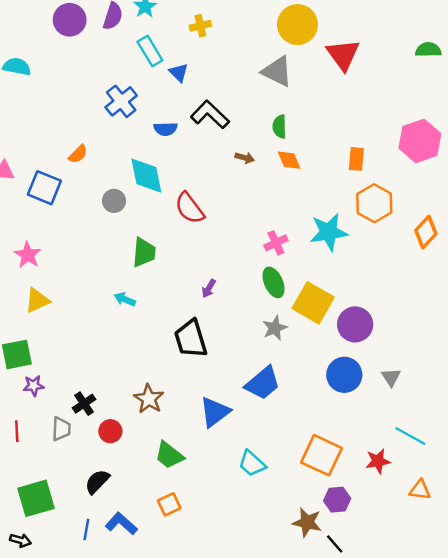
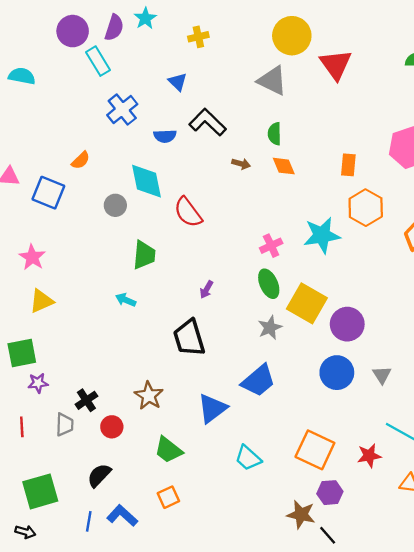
cyan rectangle: (150, 51) -> (98, 61), moved

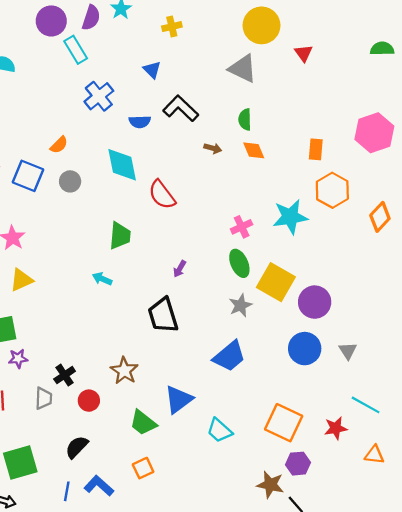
red triangle: (336, 65) -> (304, 53), size x0.6
gray circle: (115, 205) -> (70, 181), moved
blue triangle: (212, 408) -> (179, 399), moved

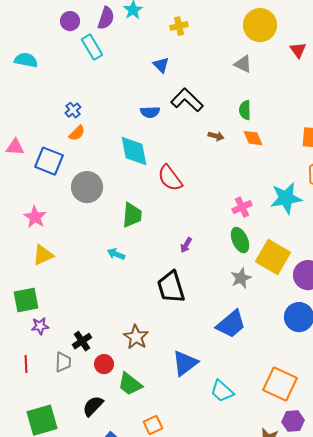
purple circle: (51, 21) -> (70, 21), size x0.7
gray triangle: (243, 69) -> (243, 64), size x0.7
blue cross: (99, 96) -> (73, 110), moved, size x0.6
gray circle: (70, 181) -> (87, 187), moved, size x1.6
green trapezoid: (143, 423) -> (130, 384), moved

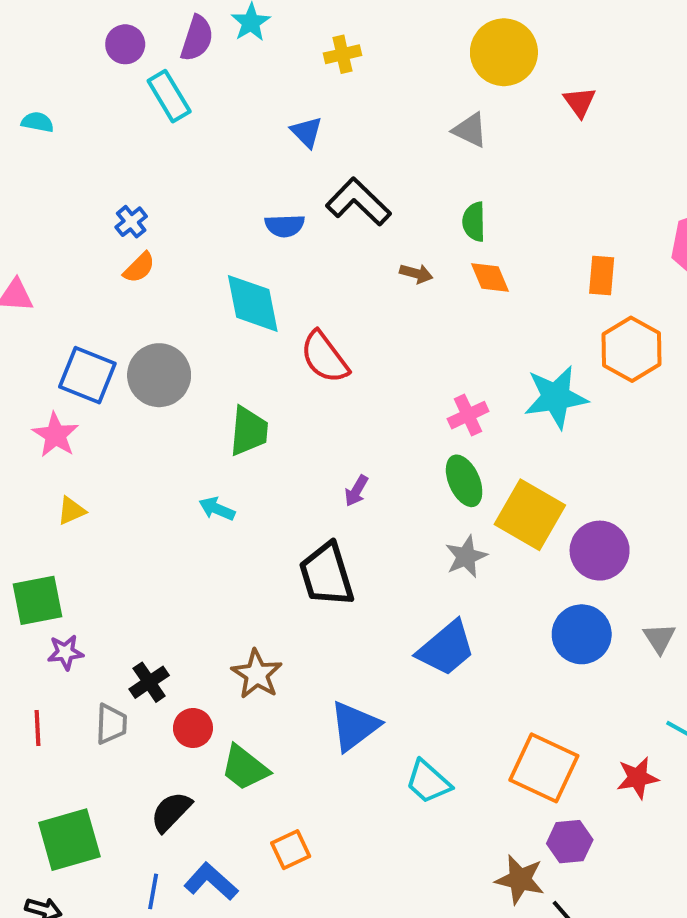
cyan semicircle: (26, 60) -> (37, 122), size x0.7
blue square: (49, 161) -> (87, 375), moved
yellow triangle: (43, 255) -> (71, 511), size x0.7

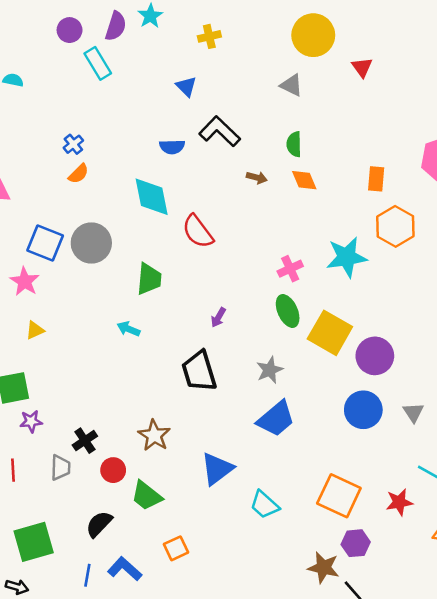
gray star: (466, 557) -> (270, 370), moved

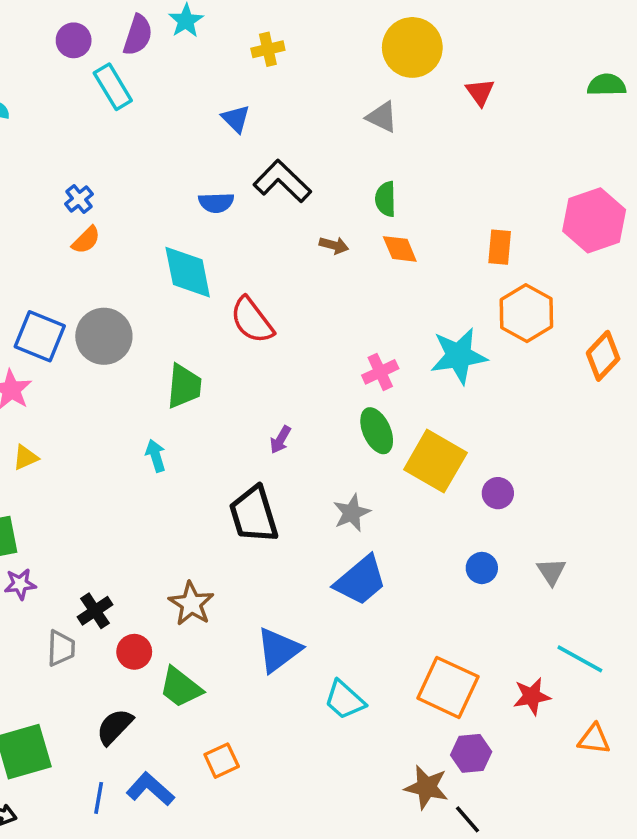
cyan arrow: (129, 329) -> (156, 456), turned 50
purple circle: (375, 356) -> (498, 493), size x0.6
blue circle: (363, 410) -> (482, 568), size x0.6

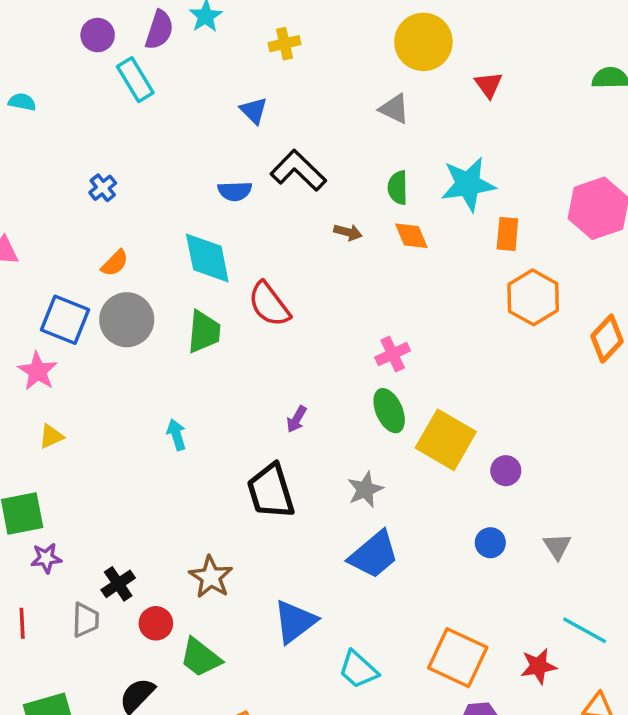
orange semicircle: (86, 240) -> (115, 263), moved
cyan star: (459, 356) -> (468, 184), moved
green trapezoid: (184, 386) -> (204, 332), moved

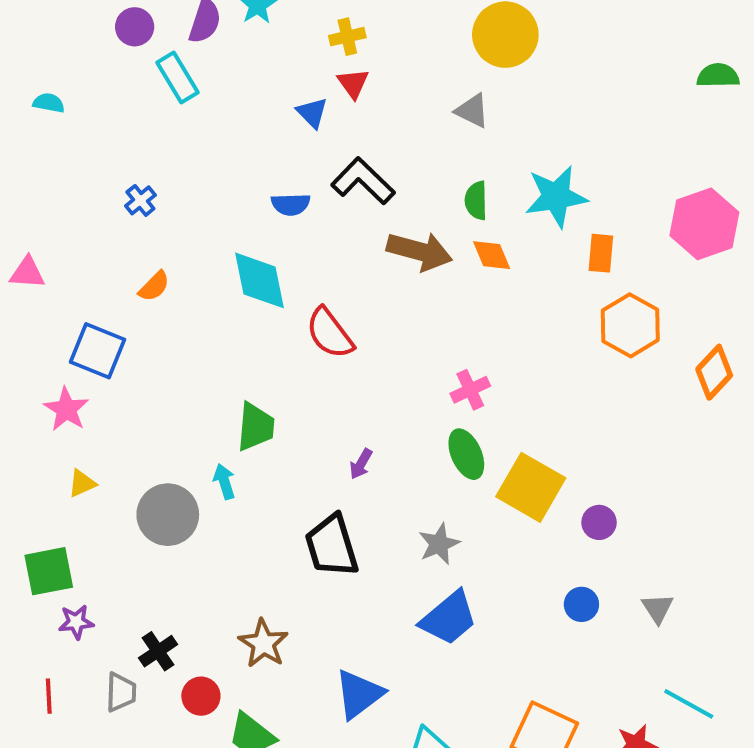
red triangle: (489, 85) -> (353, 83), moved
brown arrow: (348, 232) -> (419, 251), size x2.0
gray circle: (127, 320) -> (168, 515), moved
green trapezoid: (204, 332) -> (256, 427), moved

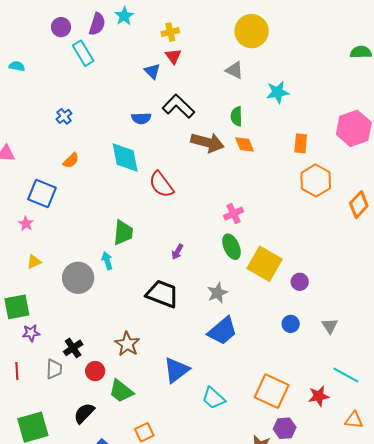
cyan star: (556, 197) -> (278, 92), moved, size x0.7
pink star: (66, 409) -> (26, 224), size x0.7
black trapezoid: (332, 546) -> (162, 294), turned 128

